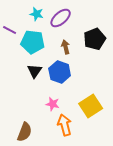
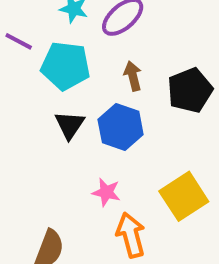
black pentagon: (95, 39) -> (190, 90), moved

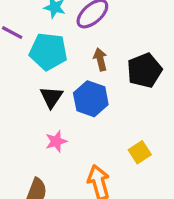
pink star: (106, 192) -> (56, 141), moved, turned -30
yellow square: (184, 196) -> (140, 152), size x0.6

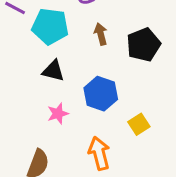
black triangle: (51, 97) -> (53, 71), turned -50
blue hexagon: (91, 99) -> (101, 94), moved

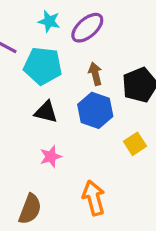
blue hexagon: (101, 94) -> (95, 110), moved
yellow square: (139, 124) -> (135, 144), moved

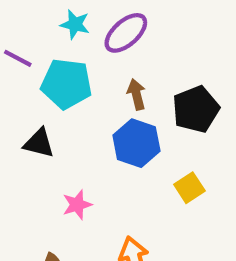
black triangle: (46, 112) -> (39, 143), moved

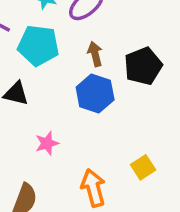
yellow square: (189, 188) -> (143, 167), moved

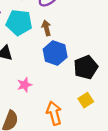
brown arrow: (95, 54) -> (46, 28), moved
black pentagon: (143, 66) -> (86, 67), moved

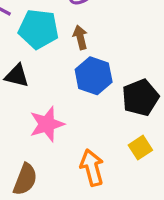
pink star: (25, 85) -> (47, 124), size x1.5

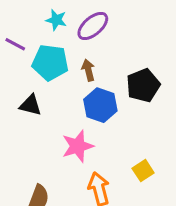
black pentagon: (140, 97) -> (143, 85), moved
pink star: (47, 124) -> (78, 146), moved

